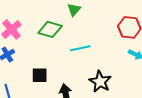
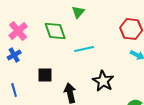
green diamond: (50, 29) -> (55, 31), turned 55

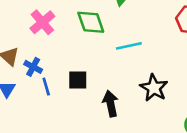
blue cross: (14, 55) -> (33, 67), moved, turned -32
blue line: (14, 90) -> (46, 87), moved

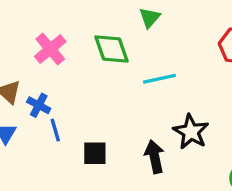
black square: (78, 80) -> (95, 153), moved
black arrow: (111, 104) -> (155, 157), moved

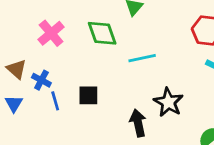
black square: (95, 153) -> (88, 95), moved

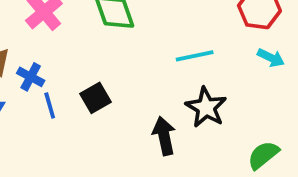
cyan line: (142, 58) -> (195, 56), moved
black square: (88, 95) -> (95, 98), turned -30

